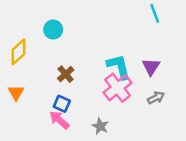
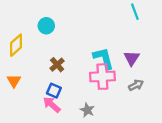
pink cross: (118, 88) -> (102, 77), turned 35

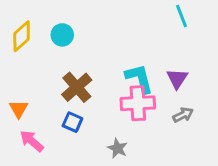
yellow diamond: (16, 45) -> (22, 36), moved
brown cross: (57, 65) -> (77, 87), size x1.5
pink arrow: (52, 105) -> (32, 141), moved

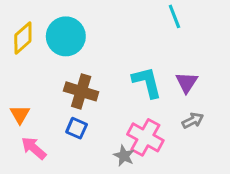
cyan line: (181, 16) -> (174, 16), moved
cyan circle: (62, 35) -> (66, 36), size x1.6
brown cross: (77, 87) -> (81, 91), turned -32
pink cross: (138, 103) -> (145, 137), moved, turned 32

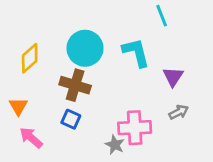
cyan circle: (66, 36) -> (85, 48), moved
yellow diamond: (23, 38) -> (30, 58), moved
cyan L-shape: (147, 82) -> (136, 52), moved
pink cross: (145, 137) -> (135, 128), turned -32

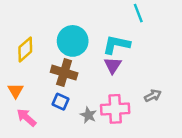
cyan L-shape: (136, 52) -> (116, 45), turned -64
purple triangle: (173, 77) -> (113, 65), moved
gray star: (115, 145) -> (88, 115), moved

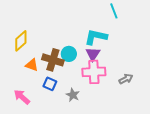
cyan circle: (73, 41) -> (69, 54), moved, size x0.6
orange triangle: (16, 91) -> (32, 65), moved, turned -40
pink cross: (115, 109) -> (94, 72), moved

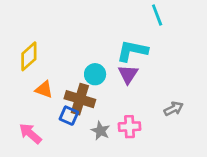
brown cross: (53, 60) -> (80, 99), moved
pink cross: (94, 72) -> (129, 127), moved, size x0.7

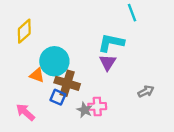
yellow diamond: (29, 56) -> (24, 31), moved
cyan circle: (95, 74) -> (54, 61), moved, size x1.6
pink cross: (129, 127) -> (97, 106), moved

